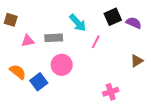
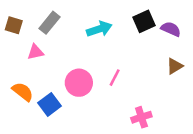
cyan arrow: (78, 23) -> (99, 29), turned -66
gray rectangle: (54, 38) -> (50, 23), moved, turned -48
pink line: (96, 42) -> (115, 78), moved
brown triangle: (137, 61) -> (175, 66), moved

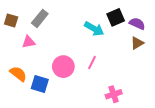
cyan arrow: (99, 29) -> (94, 29), moved, turned 48
brown triangle: (175, 66) -> (137, 43), moved
blue square: (50, 104) -> (40, 84), turned -36

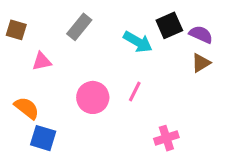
gray rectangle: (40, 18) -> (79, 27), moved
blue square: (40, 84) -> (43, 138), moved

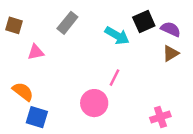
pink circle: (93, 97) -> (94, 103), moved
pink cross: (166, 138) -> (160, 117), moved

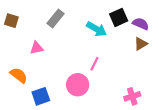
pink triangle: (36, 52) -> (37, 48), moved
blue square: (37, 117) -> (41, 96), moved, turned -36

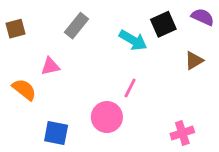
brown square: (11, 21) -> (15, 29), turned -32
purple semicircle: (141, 24) -> (203, 17), moved
orange semicircle: (19, 75) -> (24, 89), moved
blue square: (41, 96) -> (56, 133), turned 30

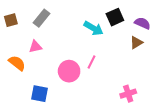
purple semicircle: (203, 17) -> (142, 23), moved
gray rectangle: (76, 26) -> (42, 18), moved
pink circle: (107, 117) -> (69, 71), moved

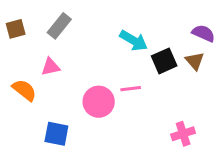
black square: (115, 17) -> (164, 61), moved
brown triangle: (136, 43) -> (195, 61), turned -40
pink line: (91, 62) -> (131, 89), turned 56

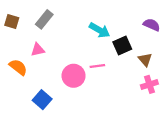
brown square: (16, 29) -> (12, 22), turned 32
brown triangle: (195, 61) -> (145, 59), moved
blue square: (56, 134) -> (42, 100), turned 30
pink cross: (183, 134) -> (149, 84), moved

